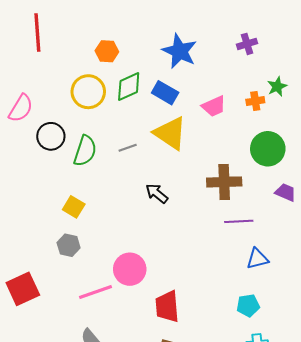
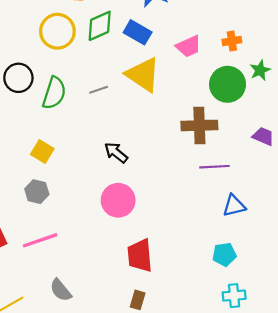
green star: (277, 86) -> (260, 70), moved
green circle: (268, 149) -> (228, 84), moved
black arrow: (157, 193) -> (116, 153), moved
pink circle: (130, 269) -> (118, 200), moved
pink line: (95, 292) -> (40, 240), moved

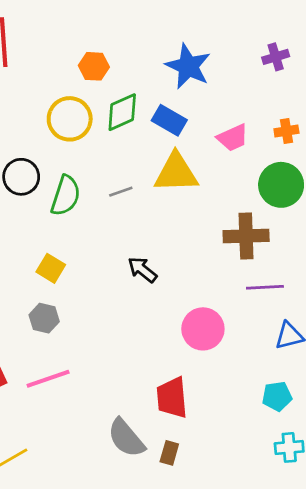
yellow triangle: (143, 75) -> (176, 173), turned -36
pink circle: (118, 200) -> (203, 329), moved
gray semicircle: (61, 290) -> (126, 438), moved, size x1.4

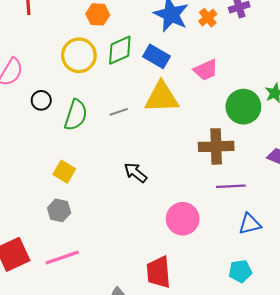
orange cross: (286, 131) -> (208, 18), moved, turned -30
black circle: (21, 177) -> (41, 100), size x0.7

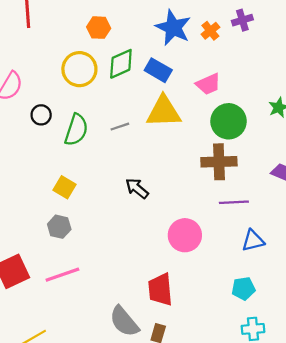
green circle: (243, 107) -> (229, 121), moved

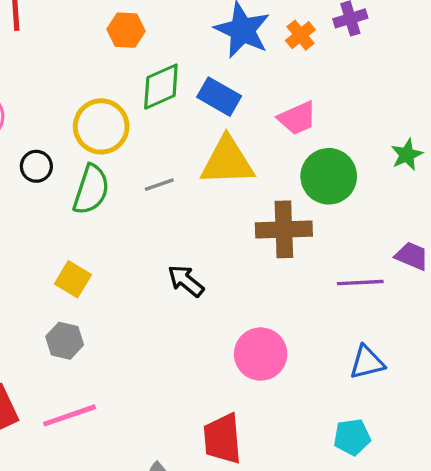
yellow circle: (79, 69) -> (101, 126), moved
brown cross: (219, 162) -> (284, 229), moved
purple line: (234, 202) -> (360, 283), moved

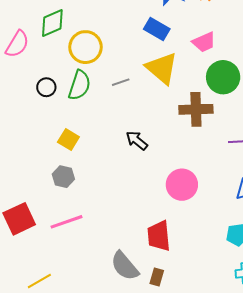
green diamond: (161, 87) -> (52, 23), moved
yellow triangle: (227, 161) -> (162, 68), turned 42
black circle: (36, 166) -> (46, 87), moved

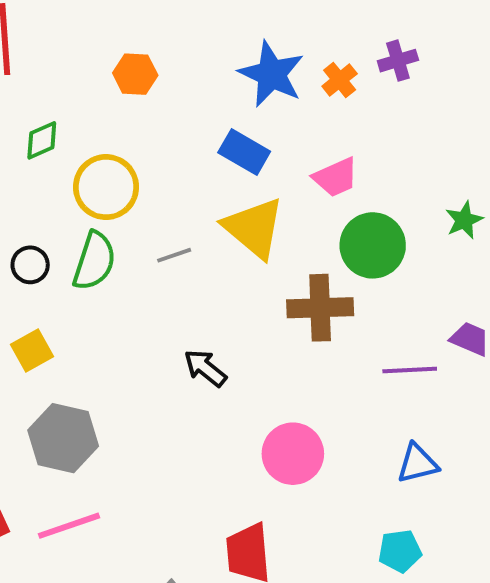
green diamond: (52, 23) -> (42, 140), size x0.7
yellow square: (68, 139) -> (32, 351), moved, turned 30
gray hexagon: (63, 177) -> (63, 438), size x1.6

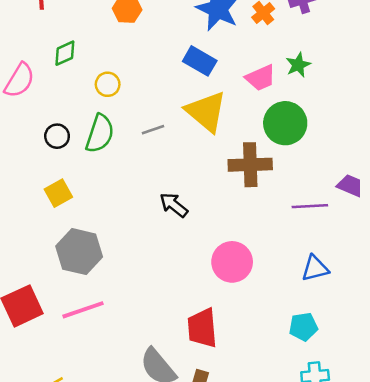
yellow circle: (106, 187) -> (108, 84), size x0.6
green star: (464, 220) -> (298, 65), moved

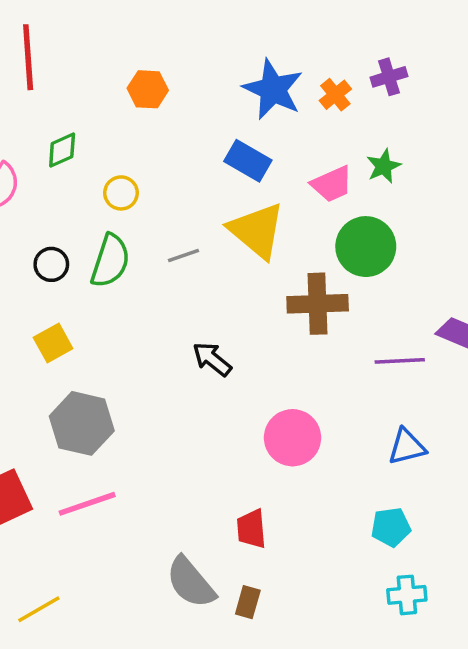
red trapezoid: (202, 328) -> (251, 529), size x0.7

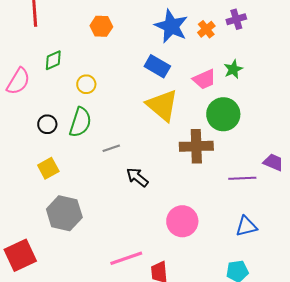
gray line: (184, 255) -> (111, 148), moved
pink line: (87, 504) -> (126, 258), moved

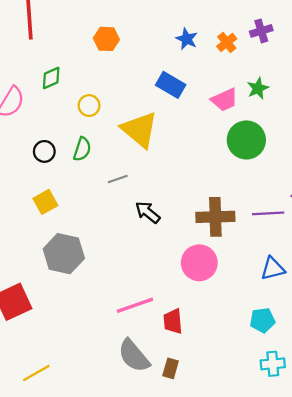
blue star: (171, 26) -> (187, 39), size x0.6
yellow triangle: (162, 105) -> (140, 130), moved
green semicircle: (80, 122) -> (82, 149), size x0.7
brown cross: (196, 146) -> (215, 217), moved

